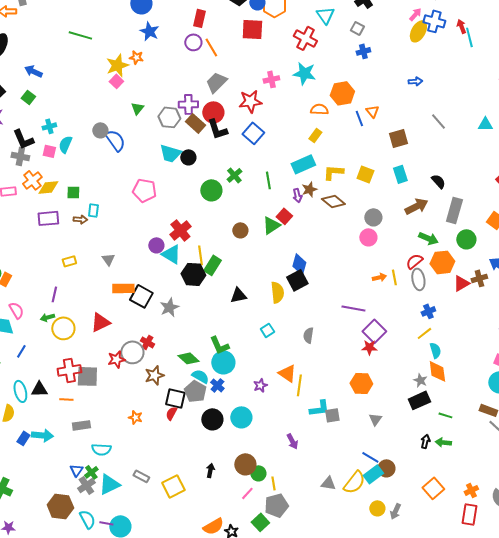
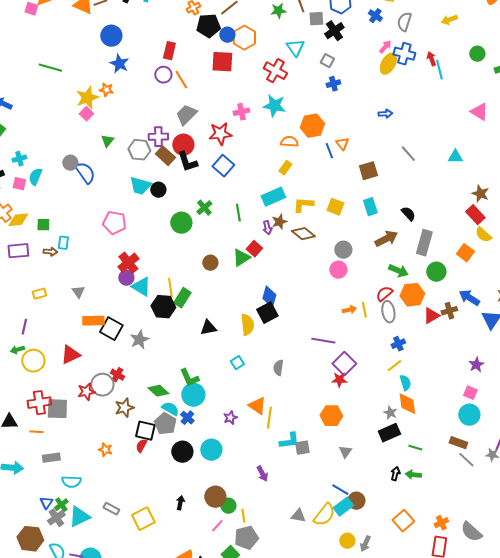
red cross: (180, 230) -> (128, 263), moved

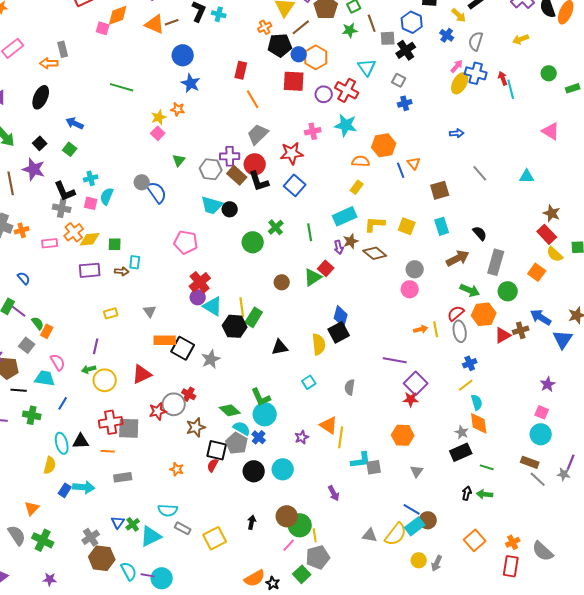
purple circle: (163, 75) -> (324, 94), moved
yellow star: (87, 98) -> (159, 117), size x0.7
cyan semicircle: (71, 482) -> (168, 510), moved
green circle: (228, 506) -> (300, 525), size x1.5
gray cross: (56, 518) -> (91, 537), moved

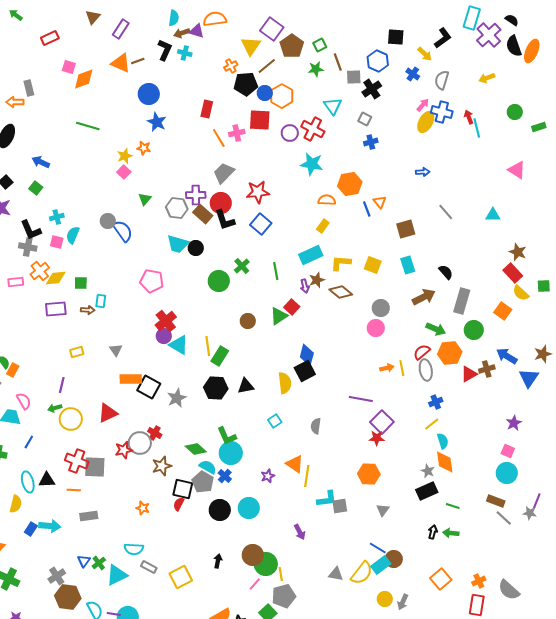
orange diamond: (118, 15) -> (84, 79), moved
pink cross: (313, 131) -> (237, 133), moved
black hexagon: (235, 326) -> (216, 388), moved
red cross: (111, 422) -> (77, 461), turned 30

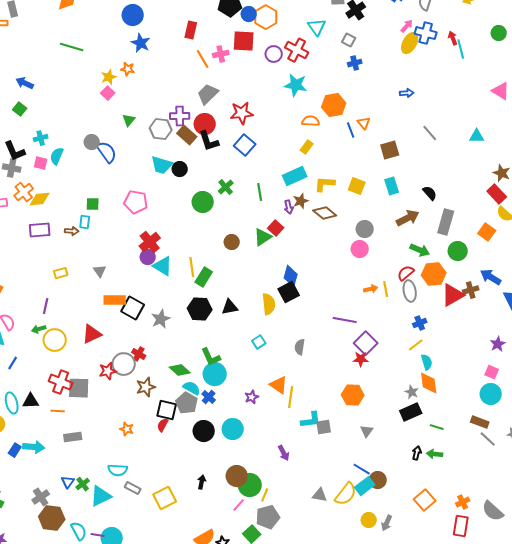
green square: (81, 283) -> (93, 204), moved
red triangle: (469, 374) -> (453, 295), size x1.4
yellow line: (281, 574) -> (265, 495), turned 32

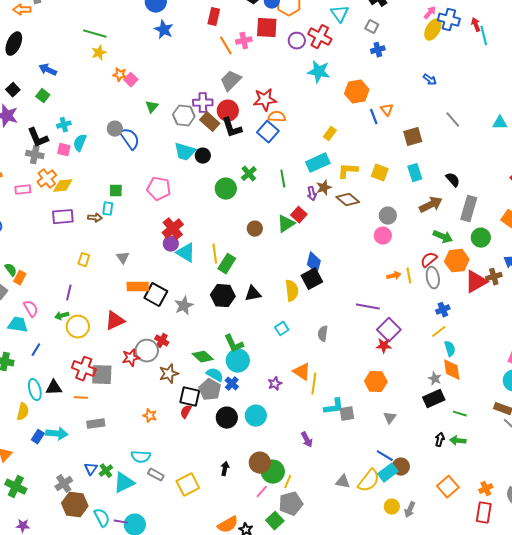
orange star: (128, 69) -> (120, 75), moved
yellow star: (109, 77) -> (99, 53), moved
blue arrow: (407, 93) -> (430, 80), turned 40
orange semicircle: (311, 121) -> (277, 117), moved
yellow rectangle: (61, 273) -> (84, 260), turned -56

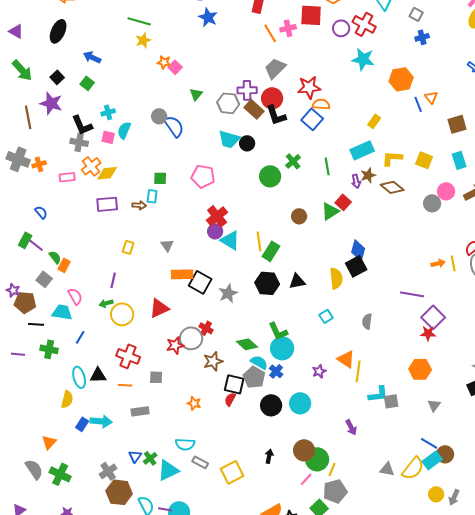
pink circle: (383, 236) -> (446, 191), moved
gray square: (102, 375) -> (156, 377), moved, size x0.6

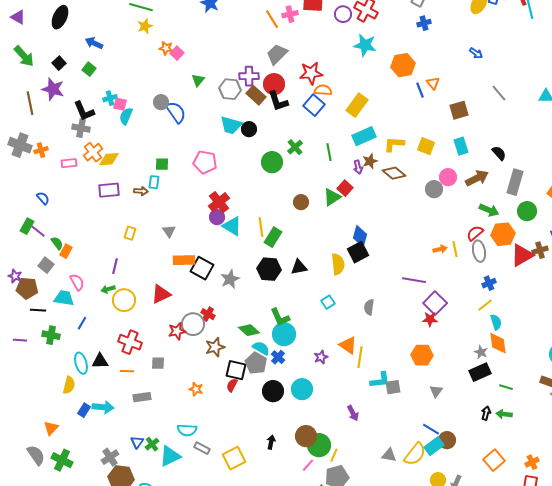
yellow rectangle: (374, 121) -> (357, 105), moved, size x1.6
pink square: (108, 137) -> (120, 104), moved

